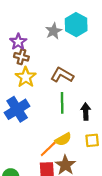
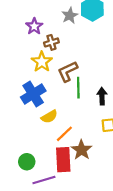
brown cross: (21, 57) -> (51, 42), moved, turned -32
brown L-shape: (62, 75) -> (68, 71), moved, turned -55
yellow semicircle: (63, 139) -> (49, 117), moved

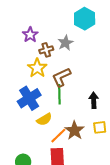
gray star: (70, 16) -> (65, 43), moved
green line: (78, 88) -> (59, 94), moved
brown star: (82, 150) -> (75, 131), moved

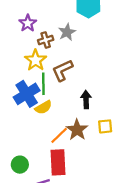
green line: (59, 94) -> (43, 84), moved
black arrow: (94, 100) -> (86, 99), moved
yellow semicircle: (44, 119) -> (43, 107), moved

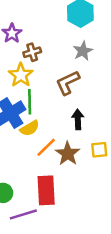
gray star: (67, 32) -> (83, 51), moved
brown L-shape: (62, 70) -> (68, 83), moved
orange line: (59, 135) -> (46, 147), moved

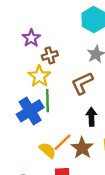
yellow semicircle: (30, 128) -> (47, 150), moved, turned -108

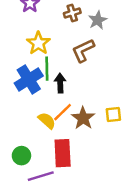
brown cross: (50, 55) -> (72, 13), moved
black arrow: (91, 117) -> (60, 83), moved

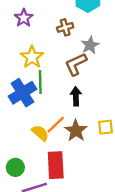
gray star: (98, 20) -> (90, 45), moved
black arrow: (60, 83) -> (76, 96), moved

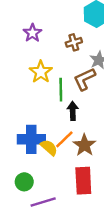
green line: (40, 82) -> (61, 90), moved
blue cross: (22, 93) -> (31, 139), moved, turned 32
black arrow: (76, 96) -> (73, 111), moved
red rectangle: (56, 165) -> (83, 181), moved

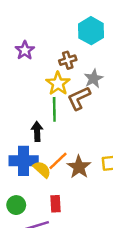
yellow star: (41, 72) -> (58, 83), moved
black arrow: (73, 111) -> (37, 131), moved
red rectangle: (83, 181) -> (56, 204), moved, size x0.6

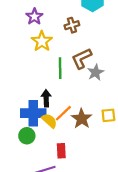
gray star: (94, 79) -> (96, 72), moved
yellow star: (58, 83) -> (42, 41), moved
black arrow: (37, 131) -> (46, 98), moved
green circle: (16, 205) -> (27, 136), moved

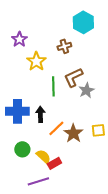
purple star: (34, 17) -> (19, 39), moved
blue cross: (33, 113) -> (17, 111), moved
yellow semicircle: (49, 121) -> (43, 156), moved
red rectangle: (61, 151) -> (54, 163), turned 64

